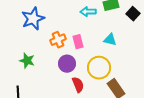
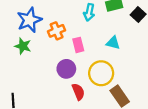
cyan arrow: (88, 12) -> (89, 12), turned -77
orange cross: (58, 40) -> (57, 31), moved
green star: (27, 61) -> (23, 46), moved

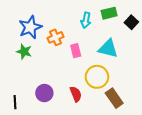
cyan triangle: (113, 43) -> (108, 49), size x1.5
purple circle: (66, 69) -> (44, 93), moved

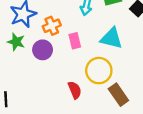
purple circle: (44, 93) -> (43, 50), moved

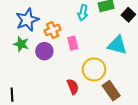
cyan triangle: (111, 38) -> (117, 45), moved

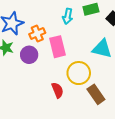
pink rectangle: (73, 43) -> (57, 47), size x1.5

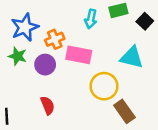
pink rectangle: (57, 47) -> (79, 55), turned -65
red semicircle: (57, 90) -> (48, 105), moved

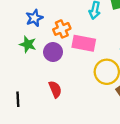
blue star: (25, 27) -> (34, 18), size x0.7

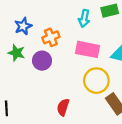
pink rectangle: (84, 43) -> (88, 49), moved
red semicircle: (55, 89) -> (63, 107), moved, turned -140

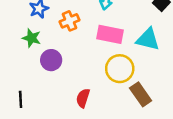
purple circle: (42, 61) -> (51, 60), moved

